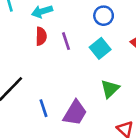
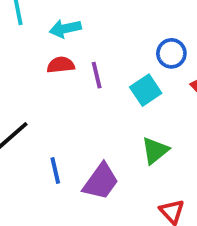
blue circle: (104, 16) -> (171, 53), moved
red semicircle: (41, 36) -> (61, 65), turned -102

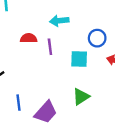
cyan arrow: (65, 29) -> (59, 21), moved
cyan square: (146, 90) -> (79, 59), turned 30

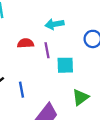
cyan square: (79, 59) -> (65, 65), moved
blue line: (19, 103) -> (22, 90), moved

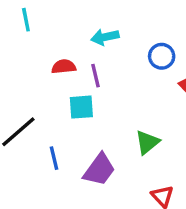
cyan square: (65, 65) -> (81, 107), moved
blue line: (22, 90) -> (54, 158), moved

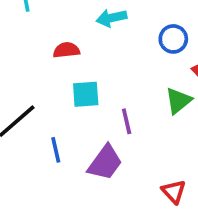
purple line: (95, 76) -> (127, 121), moved
green triangle: (147, 142) -> (178, 101), moved

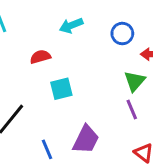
purple line: (127, 121) -> (132, 110), moved
blue line: (56, 150) -> (47, 149), moved

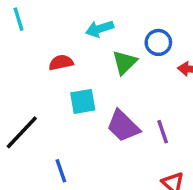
green triangle: (135, 81) -> (125, 62), moved
purple trapezoid: (86, 139) -> (123, 126), moved, turned 104

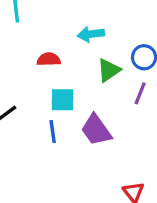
purple line: (163, 132) -> (140, 93), moved, turned 30
blue line: (61, 171) -> (53, 132), moved

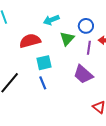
red semicircle: (49, 59) -> (30, 41), size x1.5
purple trapezoid: (96, 130) -> (83, 74), moved

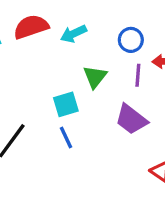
green triangle: (67, 39) -> (95, 77), moved
red semicircle: (30, 41) -> (31, 27), moved

